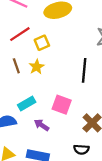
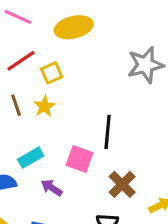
black line: (84, 70) -> (108, 132), moved

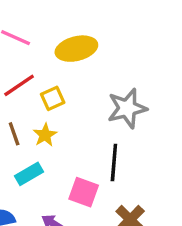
gray star: (145, 65) -> (127, 108), moved
cyan rectangle: (31, 158) -> (29, 174), moved

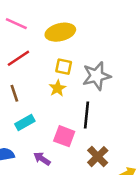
yellow square: (53, 98) -> (64, 67), moved, turned 35
yellow star: (45, 135) -> (58, 88), moved

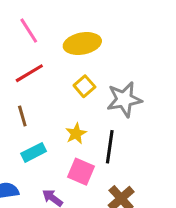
pink line: (16, 24) -> (29, 31), turned 30
yellow square: (64, 67) -> (84, 86), turned 35
yellow star: (58, 88) -> (76, 134), moved

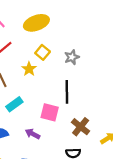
gray star: (124, 99) -> (72, 57), size x0.6
yellow star: (76, 134) -> (29, 69), moved

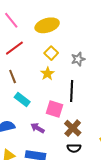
yellow star: (29, 69) -> (47, 74), moved
cyan rectangle: (14, 104) -> (22, 100), turned 70
brown cross: (81, 127) -> (73, 128), moved

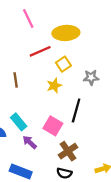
red line: (14, 48) -> (40, 51), moved
cyan rectangle: (22, 100) -> (19, 122), moved

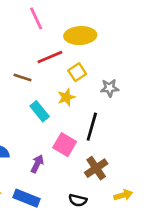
brown line: (16, 80) -> (22, 77), moved, turned -64
cyan rectangle: (19, 122) -> (40, 111), moved
purple arrow: (30, 142) -> (37, 164), turned 72
brown cross: (68, 151) -> (96, 168), moved

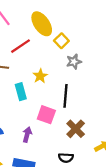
yellow ellipse: (80, 36) -> (42, 24), turned 70
yellow square: (77, 72) -> (61, 41), moved
cyan rectangle: (40, 111) -> (21, 92), turned 35

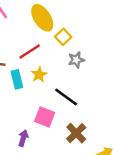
red line: (21, 46) -> (30, 52), moved
cyan rectangle: (21, 92) -> (17, 79), moved
black line: (66, 96) -> (66, 97), turned -60

